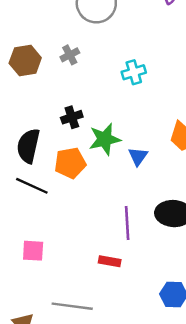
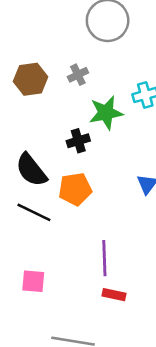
green star: (105, 139) -> (106, 113), moved
black semicircle: (28, 146) -> (31, 170), turned -52
purple line: (127, 223) -> (104, 258), moved

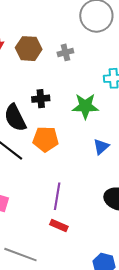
green star: (106, 113) -> (85, 106), moved
black cross: (78, 141) -> (41, 99), moved

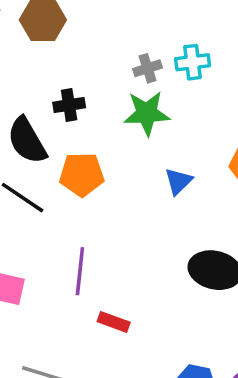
gray cross: (65, 52) -> (148, 68), moved
purple line: (57, 196) -> (80, 271), moved

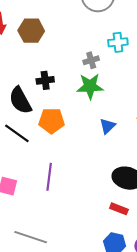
cyan cross: (193, 62) -> (118, 42), moved
red rectangle: (114, 322) -> (119, 209), moved

